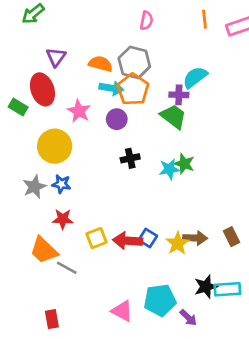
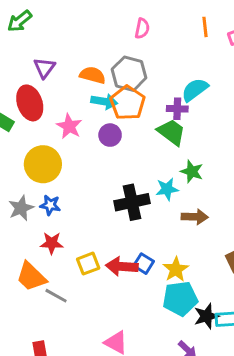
black cross: (130, 158) -> (132, 202), moved, size x1.6
green star: (184, 164) -> (192, 172), moved
brown arrow: (195, 238) -> (195, 217), moved
cyan pentagon: (160, 300) -> (180, 299), moved

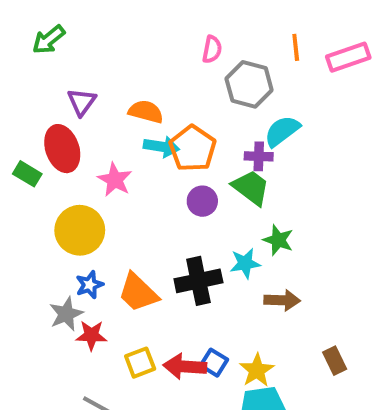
gray hexagon: (129, 74) -> (249, 84), moved
purple circle: (110, 135) -> (202, 201), moved
blue star: (50, 205) -> (89, 285), turned -30
gray star: (21, 208) -> (66, 314), moved
orange trapezoid: (31, 277) -> (138, 293), moved

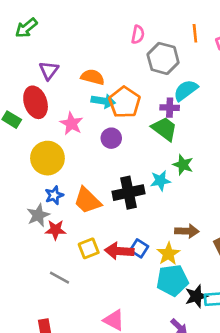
purple circle: (202, 201) -> (111, 138), moved
brown arrow: (282, 300) -> (187, 231), moved

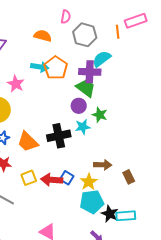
orange line: (195, 33) -> (118, 32), moved
orange semicircle: (93, 77) -> (43, 36), moved
purple cross: (170, 108) -> (90, 72), size x1.5
purple circle: (111, 138) -> (79, 106), moved
black star: (196, 296) -> (110, 214), turned -30

